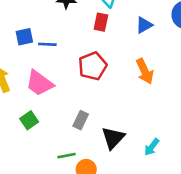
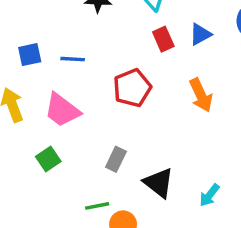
red rectangle: (101, 22) -> (163, 39), moved, turned -36
blue square: (24, 37) -> (30, 55), moved
black triangle: (113, 138) -> (159, 183), turned -35

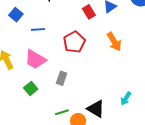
blue square: (30, 55) -> (16, 15), moved, turned -32
gray rectangle: (116, 159) -> (62, 78), moved
black triangle: (159, 183) -> (96, 109), moved

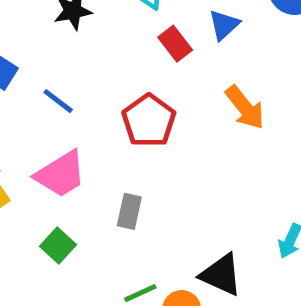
blue line: (38, 29) -> (58, 101), turned 48
pink trapezoid: (35, 59) -> (61, 174), turned -55

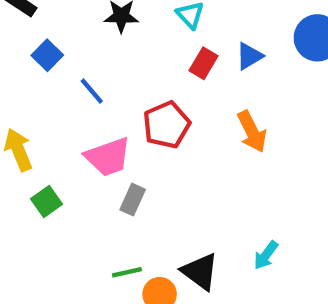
red rectangle: (175, 44) -> (204, 63), turned 56
pink trapezoid: (61, 174) -> (108, 157), moved
green square: (58, 245) -> (46, 201), moved

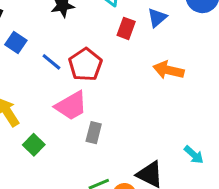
red pentagon: (166, 125) -> (85, 65), moved
orange arrow: (252, 132) -> (169, 70), turned 140
cyan arrow: (266, 255) -> (194, 155), turned -75

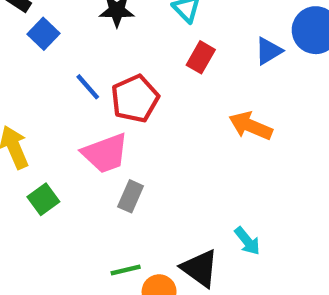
blue triangle: (157, 18) -> (269, 51), moved
blue square: (16, 42) -> (43, 34), moved
cyan arrow: (194, 155) -> (247, 241), moved

